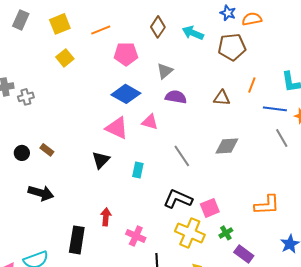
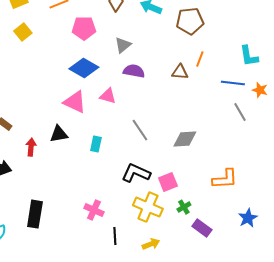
orange line: (252, 85) -> (200, 59), moved
gray diamond: (227, 146) -> (185, 139), moved
black triangle: (101, 160) -> (59, 134), turned 36
red arrow: (106, 217) -> (31, 147), moved

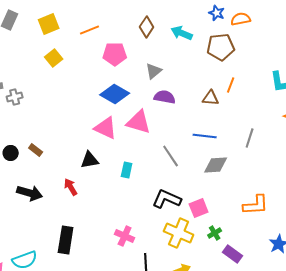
blue line: (233, 83) -> (205, 136), moved
pink triangle: (108, 96) -> (139, 122), size x1.5
gray line: (240, 112) -> (250, 138), moved, turned 48
red arrow: (31, 147) -> (71, 187), moved, turned -36

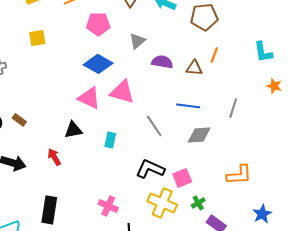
yellow square: (54, 58) -> (37, 38), moved, turned 30
purple semicircle: (165, 97) -> (162, 62), moved

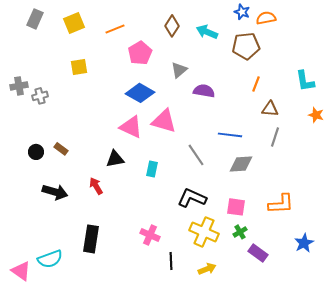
pink pentagon: (98, 24) -> (140, 53), turned -30
brown triangle: (194, 68) -> (270, 109), moved
pink square: (182, 178) -> (236, 207), moved, turned 30

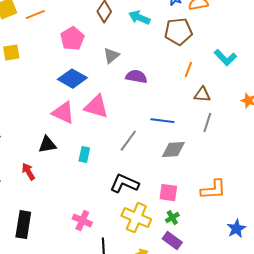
orange line: (115, 29) -> (35, 15), moved
cyan L-shape: (305, 81) -> (225, 58), moved, turned -35
gray line: (196, 155) -> (128, 141), turned 70
purple rectangle: (258, 253) -> (172, 241), moved

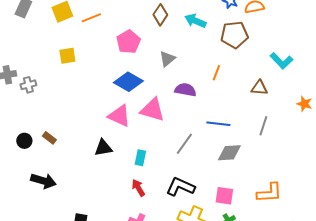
orange line: (188, 70) -> (216, 73), moved
purple semicircle: (136, 77) -> (185, 90), moved
brown triangle: (202, 95) -> (259, 88), moved
red arrow: (28, 172) -> (138, 188), moved

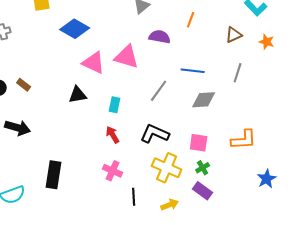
blue diamond: (128, 82) -> (75, 29), moved
brown triangle: (259, 88) -> (234, 35), turned -30
orange star: (304, 104) -> (267, 42), moved

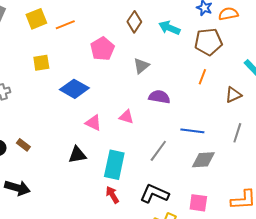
orange line: (191, 20) -> (202, 77), moved
pink triangle: (127, 57) -> (126, 117), size x0.6
pink triangle: (94, 63) -> (93, 123), size x0.7
cyan rectangle: (115, 105) -> (114, 165), size x1.8

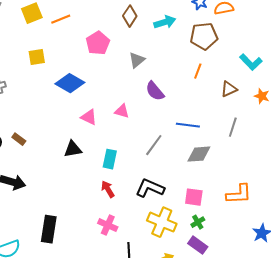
cyan arrow: (169, 28) -> (165, 22), turned 140
purple semicircle: (159, 97) -> (155, 91), turned -140
cyan rectangle: (114, 165) -> (110, 159), size x0.7

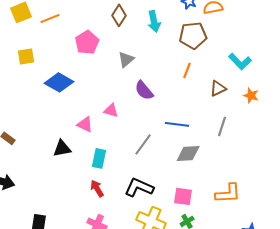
cyan arrow: (165, 22) -> (154, 21), turned 95
pink triangle: (89, 117) -> (85, 124), moved

